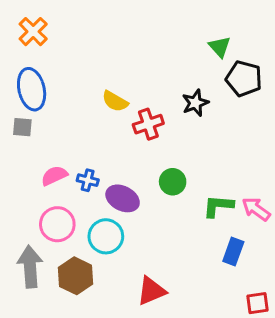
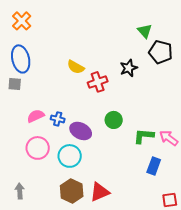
gray arrow: (30, 267) -> (20, 191), moved, size x0.6
brown hexagon: (76, 276) -> (72, 191), moved

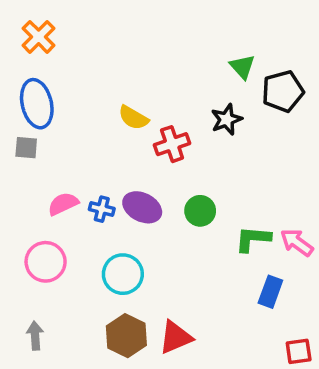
green triangle: (145, 31) -> (242, 67), moved
black pentagon: (161, 52) -> (283, 91), turned -30
purple ellipse: (81, 131) -> (142, 207), moved
pink circle: (38, 148) -> (46, 262), moved

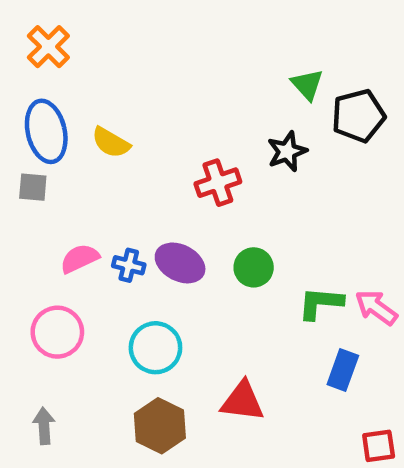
yellow semicircle: (133, 118) -> (111, 143), moved
red triangle: (176, 337) -> (242, 401), moved, turned 30

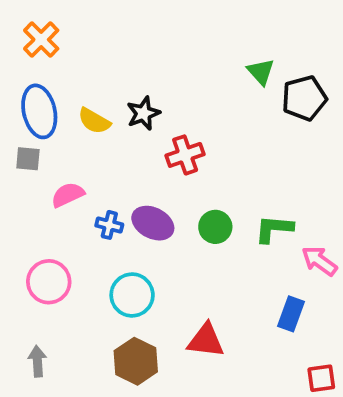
black star: (287, 151) -> (143, 113), moved
pink semicircle: (80, 259) -> (68, 195), moved
green L-shape: (321, 303) -> (274, 229), moved

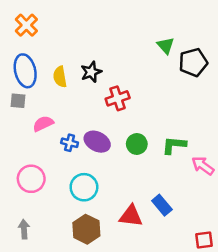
yellow semicircle: (94, 121) -> (60, 77), turned 50
blue rectangle: (291, 314) -> (162, 205), moved, turned -60

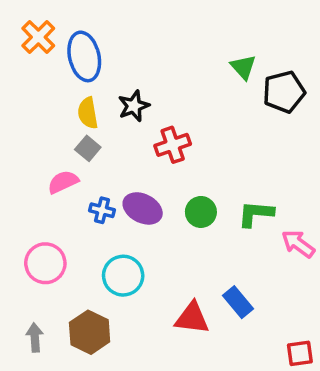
blue ellipse: (25, 71) -> (84, 56), moved
gray square: (18, 101) -> (88, 148), moved, turned 35
brown hexagon: (86, 229) -> (90, 332), moved

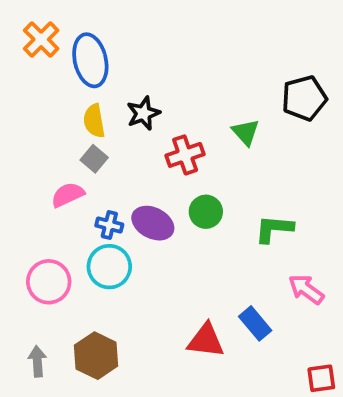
green triangle: (243, 67) -> (246, 132), moved
green circle: (201, 212) -> (206, 212), moved
pink arrow: (298, 244) -> (306, 289), moved
cyan circle: (123, 276) -> (109, 267), moved

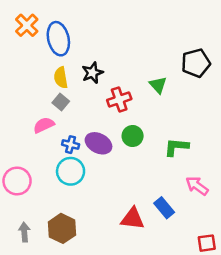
pink circle: (49, 282) -> (17, 181), moved

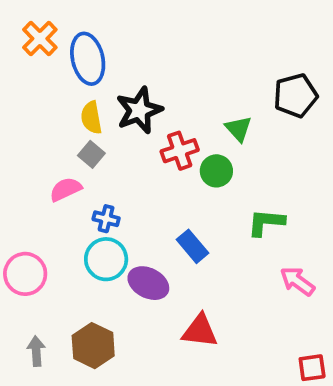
black star: (92, 73) -> (139, 110), size x1.4
green circle: (133, 136) -> (216, 171), moved
purple ellipse: (99, 143) -> (148, 283), moved
blue rectangle: (164, 208) -> (193, 246), moved

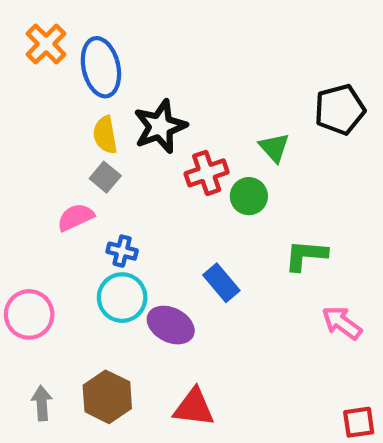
red triangle: (200, 331) -> (194, 407), moved

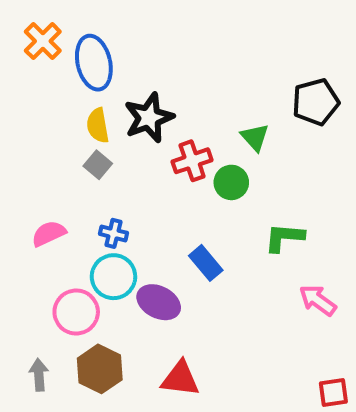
pink semicircle: (76, 217) -> (49, 233), moved
pink circle: (29, 314) -> (76, 312), moved

